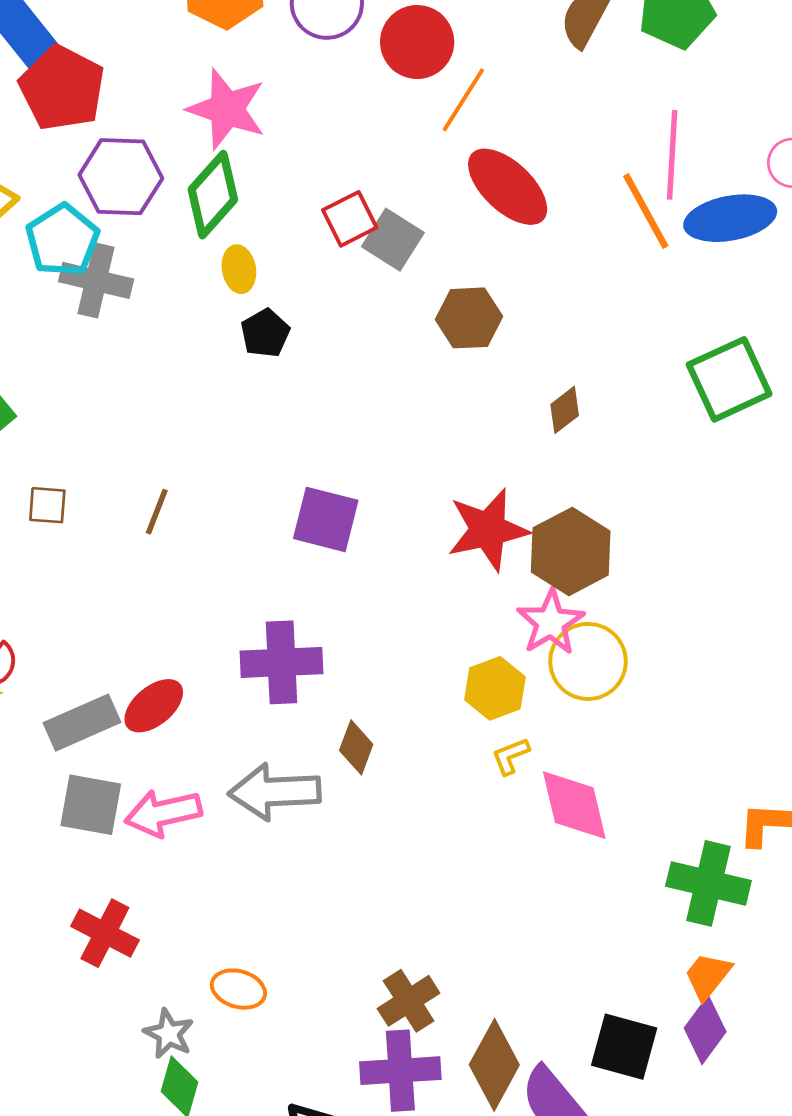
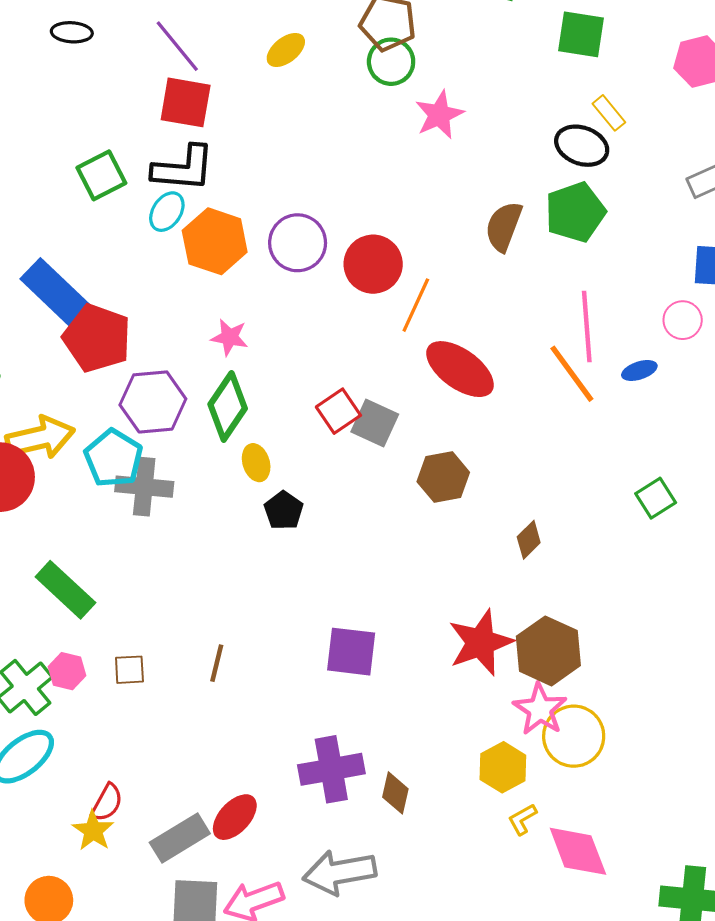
pink star: (227, 109) -> (230, 337), size x0.6
blue ellipse: (730, 218) -> (639, 370), size x0.5
green square: (729, 379) -> (656, 498), size x0.6
brown diamond: (356, 747) -> (395, 793), moved

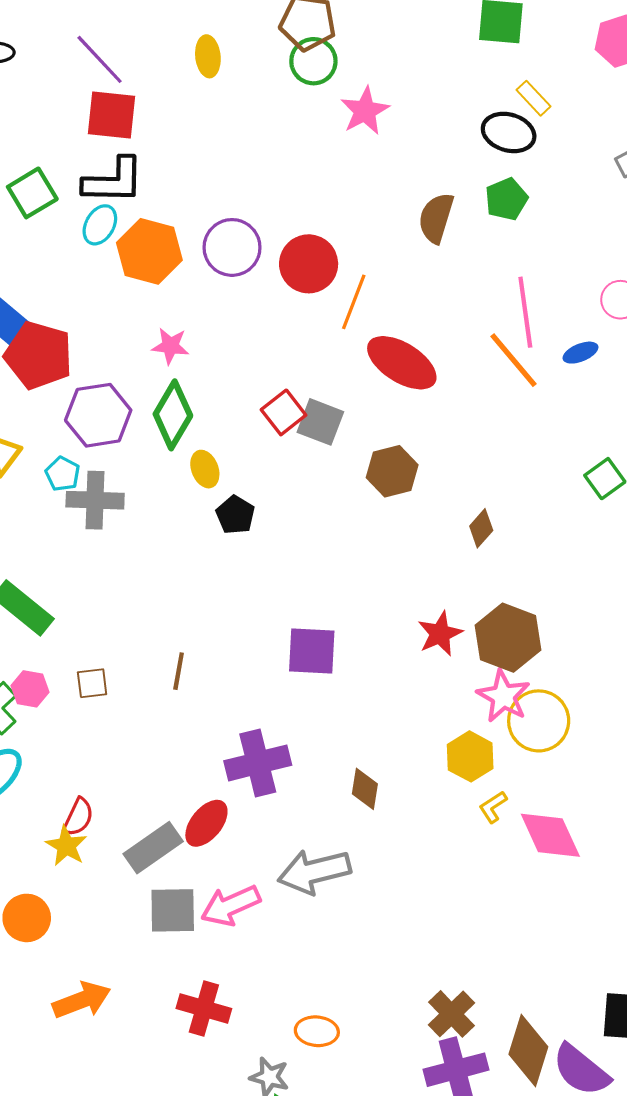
yellow ellipse: (286, 50) -> (208, 56), turned -54
green pentagon: (575, 212) -> (506, 199), size x0.7
cyan pentagon: (114, 458) -> (63, 474), size x0.6
red star: (481, 643) -> (440, 634), size x0.7
purple cross: (331, 769) -> (258, 763), moved

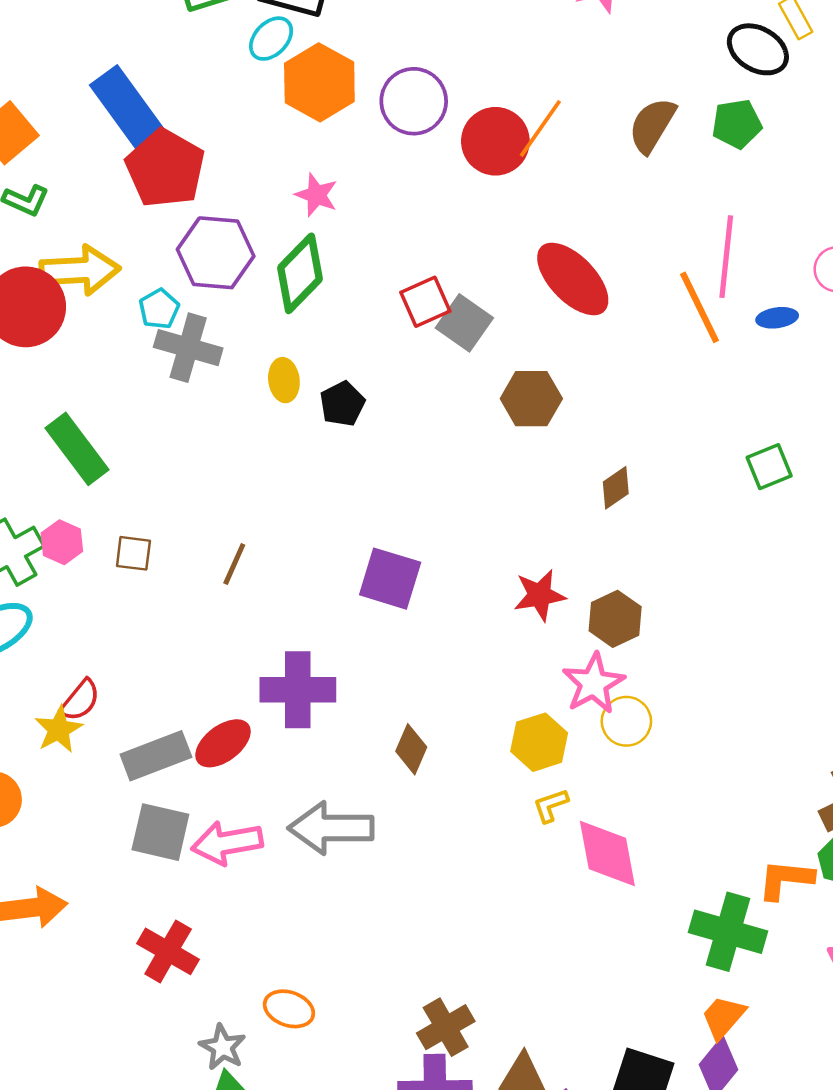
orange line: (354, 302) -> (540, 128), moved
yellow ellipse: (205, 469) -> (284, 380), moved
brown hexagon: (508, 638) -> (615, 619), size x0.7
yellow circle: (539, 721) -> (626, 721), size x0.7

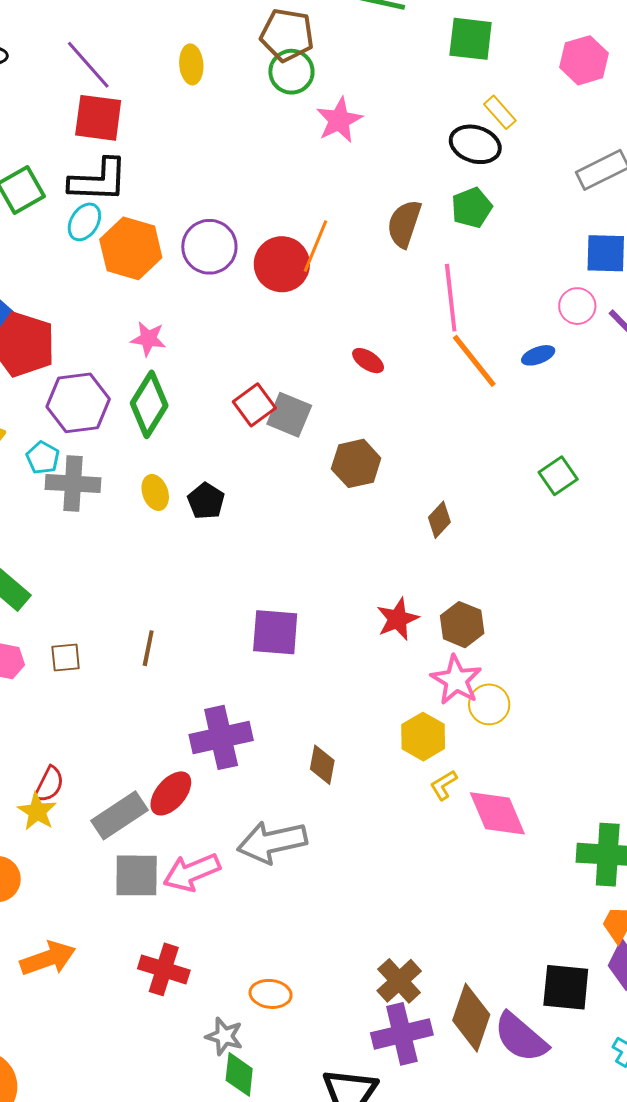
pink line: (726, 257) -> (451, 298), moved
red ellipse: (573, 279) -> (368, 361), size x0.5

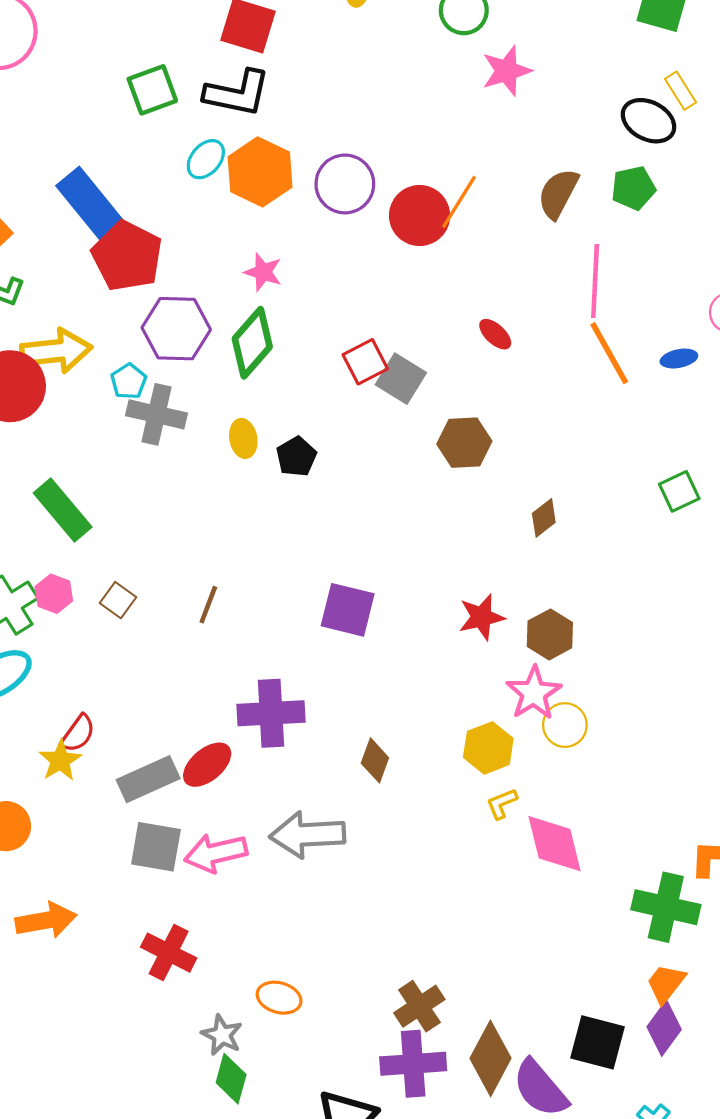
cyan ellipse: (84, 222) -> (206, 159), moved
brown square: (66, 658) -> (118, 600), turned 32

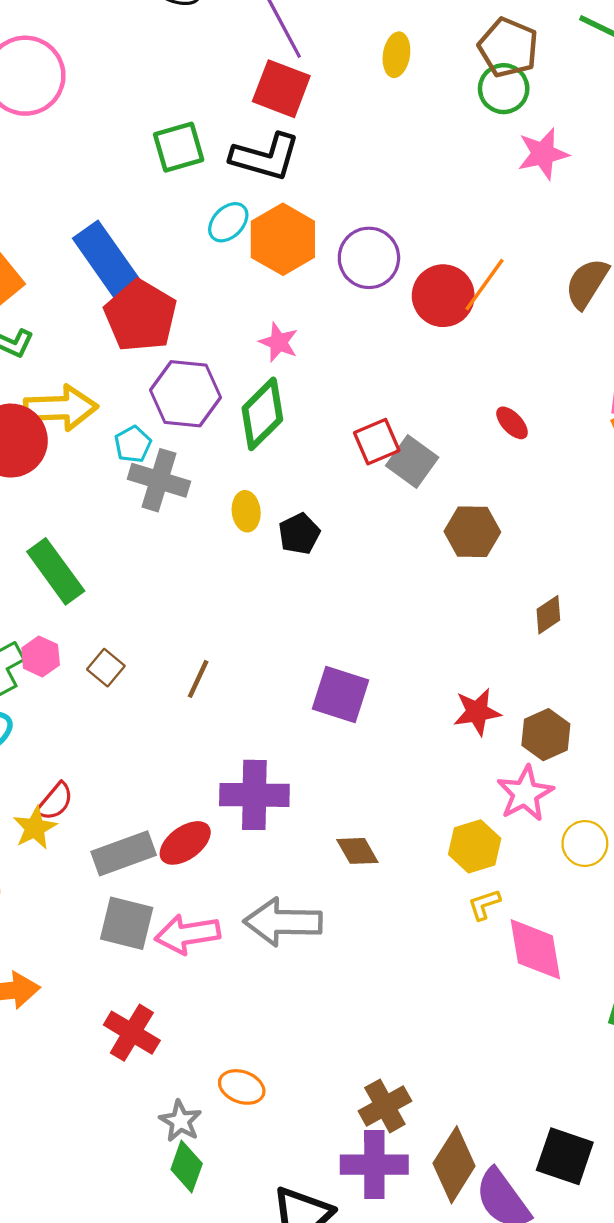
yellow circle: (565, 725) -> (585, 844), moved
brown diamond: (375, 760) -> (357, 851), turned -54

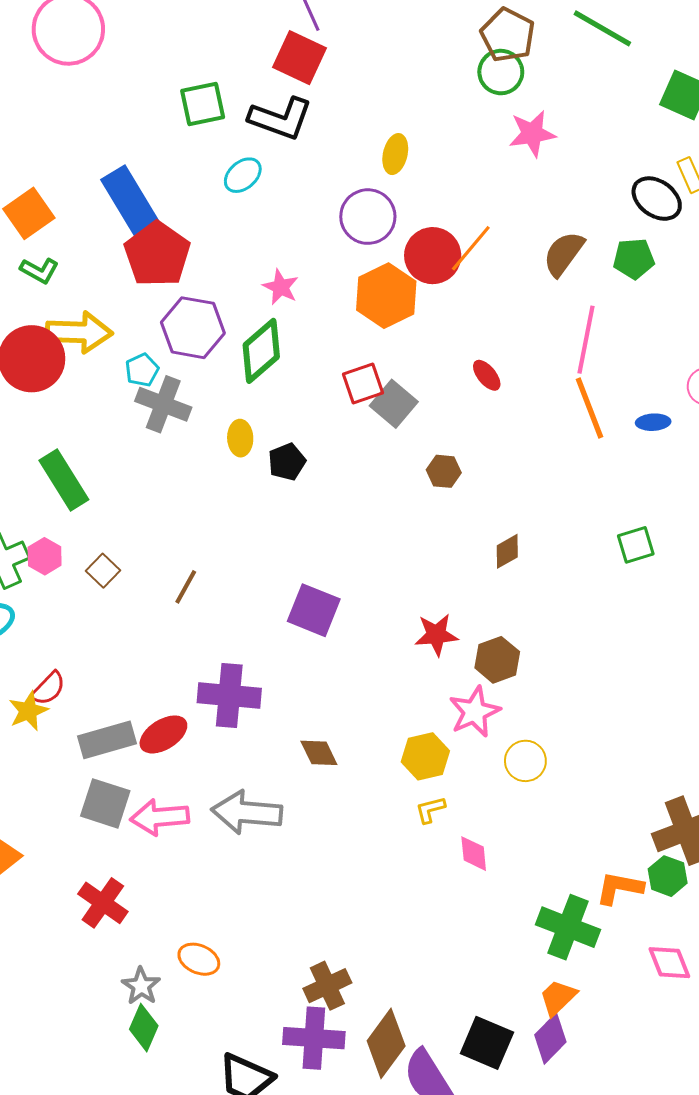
yellow ellipse: (396, 55) -> (395, 154), moved
orange hexagon: (283, 239) -> (386, 296), moved
brown hexagon: (472, 532) -> (444, 471), size x0.7
pink diamond: (535, 949) -> (474, 854), size x0.6

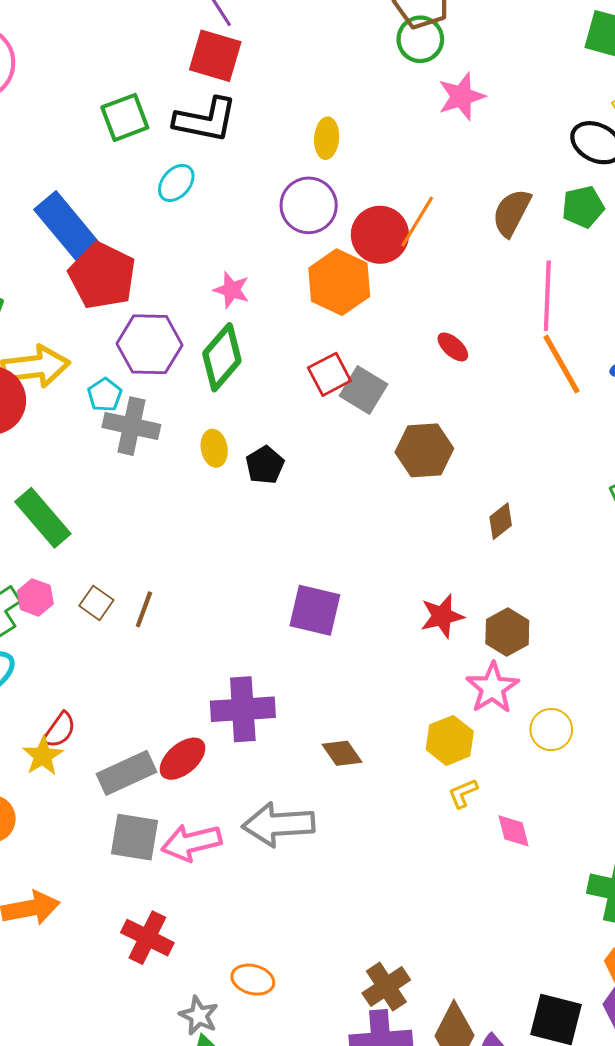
brown hexagon: (444, 471) -> (424, 450), size x1.6
brown line: (186, 587) -> (144, 609), moved

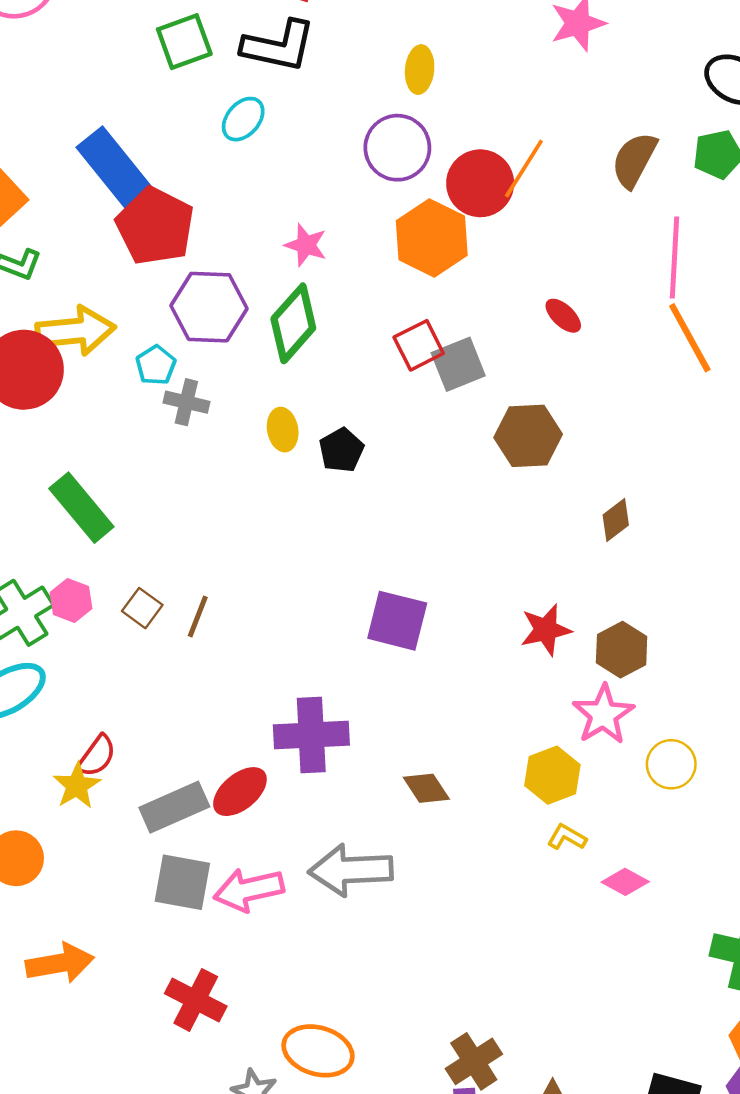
gray square: (364, 390) -> (458, 364), turned 36
gray cross: (131, 426) -> (186, 402), size x0.7
yellow L-shape: (463, 793) -> (567, 837), turned 52
pink diamond: (513, 831) -> (625, 882), turned -48
orange ellipse: (253, 980) -> (318, 1051), size x1.4

